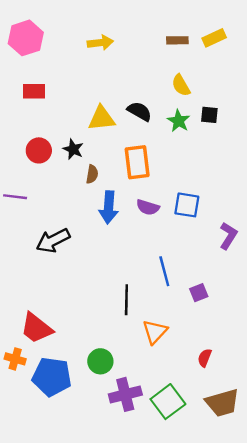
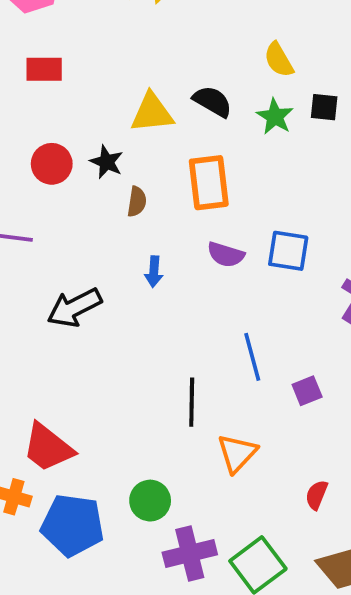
blue arrow: (109, 207) -> (154, 272), moved, size x0.6

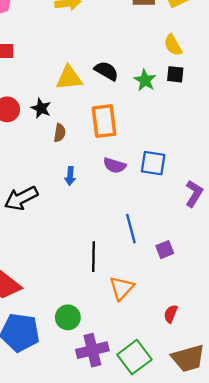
yellow semicircle: (279, 60) -> (173, 45), moved

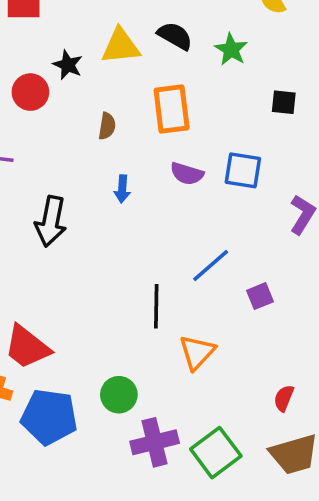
black square: (175, 74) -> (284, 102), moved
black star: (41, 108) -> (68, 65), moved
black arrow: (21, 198) -> (51, 221), turned -52
blue line: (131, 229) -> (211, 265), turned 64
red semicircle: (171, 314) -> (284, 398), moved

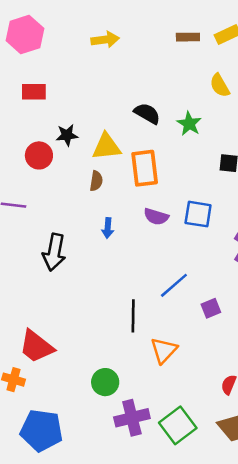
yellow triangle: (121, 46) -> (106, 147), moved
black star: (68, 65) -> (67, 135), turned -30
blue pentagon: (49, 417) -> (42, 430), moved

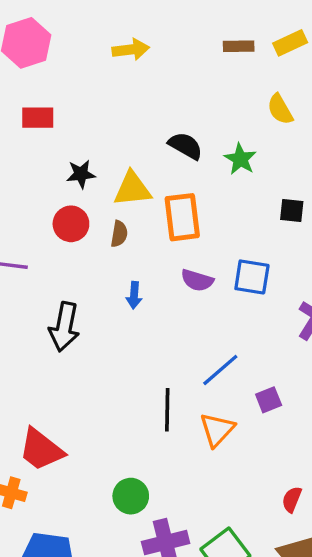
red circle: (39, 155) -> (71, 224), moved
orange triangle: (164, 350) -> (217, 430), moved

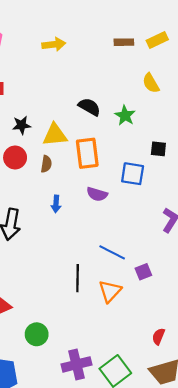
blue square: (252, 277) -> (133, 174), moved
blue line: (220, 370) -> (112, 252), turned 68
green circle: (131, 496) -> (37, 334), moved

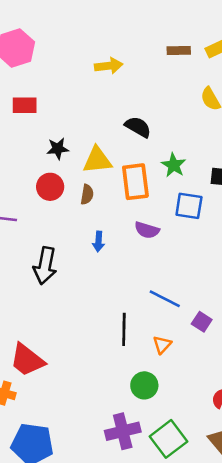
yellow arrow: (54, 44) -> (109, 66), moved
green star: (125, 115) -> (174, 165), moved
purple square: (143, 272) -> (202, 322), turned -35
orange triangle: (110, 291) -> (162, 345), size x0.7
green circle: (37, 334) -> (144, 385), moved

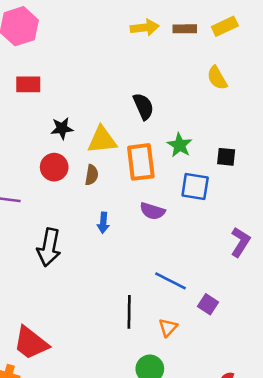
yellow arrow: (109, 66) -> (145, 28), moved
black semicircle: (138, 127) -> (143, 106), turned 36

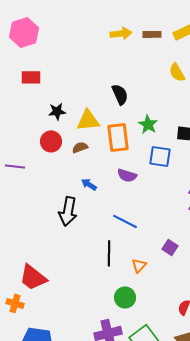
brown semicircle: (92, 175) -> (80, 147), turned -119
blue arrow: (103, 223) -> (89, 184), turned 119
black arrow: (49, 247) -> (68, 211), moved
blue line: (171, 281) -> (125, 221), moved

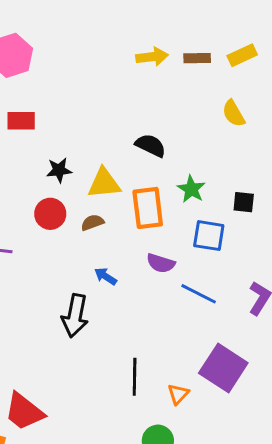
black semicircle: (120, 94) -> (151, 145), turned -40
blue line: (125, 221) -> (199, 294), moved
purple square: (170, 247) -> (223, 368), size x2.0

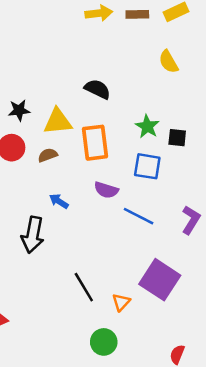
green star: (191, 189) -> (147, 126), moved
black line: (135, 377) -> (84, 287), turned -32

